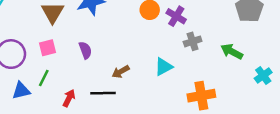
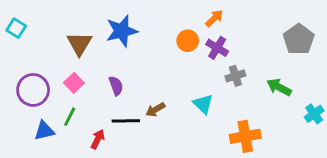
pink square: (48, 48) -> (74, 83), turned -30
cyan triangle: (164, 67) -> (203, 104), turned -48
black line: (103, 93) -> (126, 121), moved

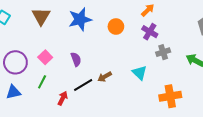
orange circle: (188, 41) -> (116, 26), moved
brown triangle: (79, 44) -> (41, 16), moved
black line: (126, 121) -> (83, 85), turned -30
blue triangle: (44, 131) -> (13, 92), moved

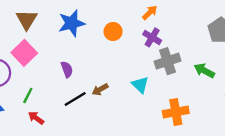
gray cross: (163, 52) -> (168, 61), size x1.5
pink square: (45, 57) -> (24, 53), moved, size x1.5
red arrow: (63, 98) -> (36, 118), moved, turned -80

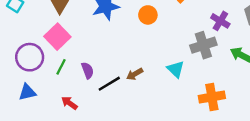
purple cross: (152, 37) -> (220, 21), moved
purple semicircle: (67, 69) -> (88, 70), moved
green line: (28, 95) -> (61, 67), moved

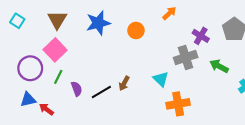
purple semicircle: (88, 70) -> (77, 89), moved
brown arrow: (135, 74) -> (124, 83), turned -32
orange cross: (212, 97) -> (178, 104), moved
red arrow: (69, 103) -> (46, 109), moved

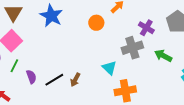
blue star: (98, 23) -> (51, 16), turned -30
orange circle: (136, 30) -> (96, 23), moved
brown arrow: (124, 83) -> (75, 80), moved

